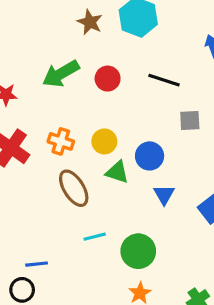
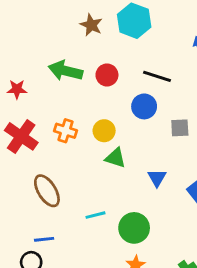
green arrow: (61, 74) -> (65, 71), turned 44
gray square: (190, 120) -> (180, 128), moved
blue circle: (150, 156) -> (144, 106), moved
brown ellipse: (74, 188) -> (47, 191), moved

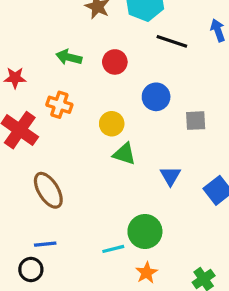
green arrow: (65, 71) -> (69, 57), size x0.7
black line: (157, 76) -> (172, 41), moved
orange cross: (65, 131) -> (59, 105), moved
cyan line: (96, 215) -> (113, 249), moved

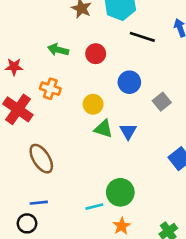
gray square: (196, 121) -> (162, 102), turned -36
blue triangle: (170, 176) -> (128, 131), moved

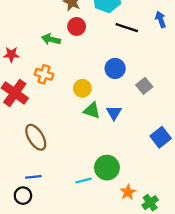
red circle: (96, 54) -> (77, 26), moved
orange star: (122, 226) -> (128, 192), moved

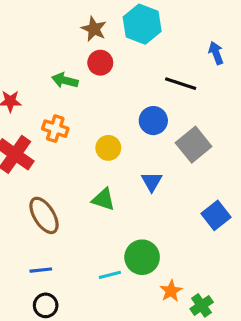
black line: (127, 28) -> (181, 84), moved
gray square: (144, 86) -> (194, 145), size x1.5
green triangle: (92, 110) -> (103, 199), moved
black circle: (23, 196) -> (46, 305), moved

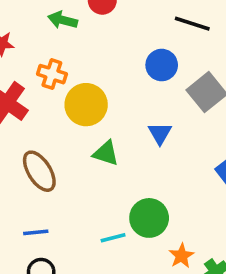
yellow circle: (108, 148) -> (86, 105), moved, size x1.5

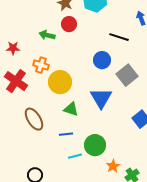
blue triangle: (160, 133) -> (101, 98), size x1.6
blue line: (36, 232) -> (66, 134), moved

